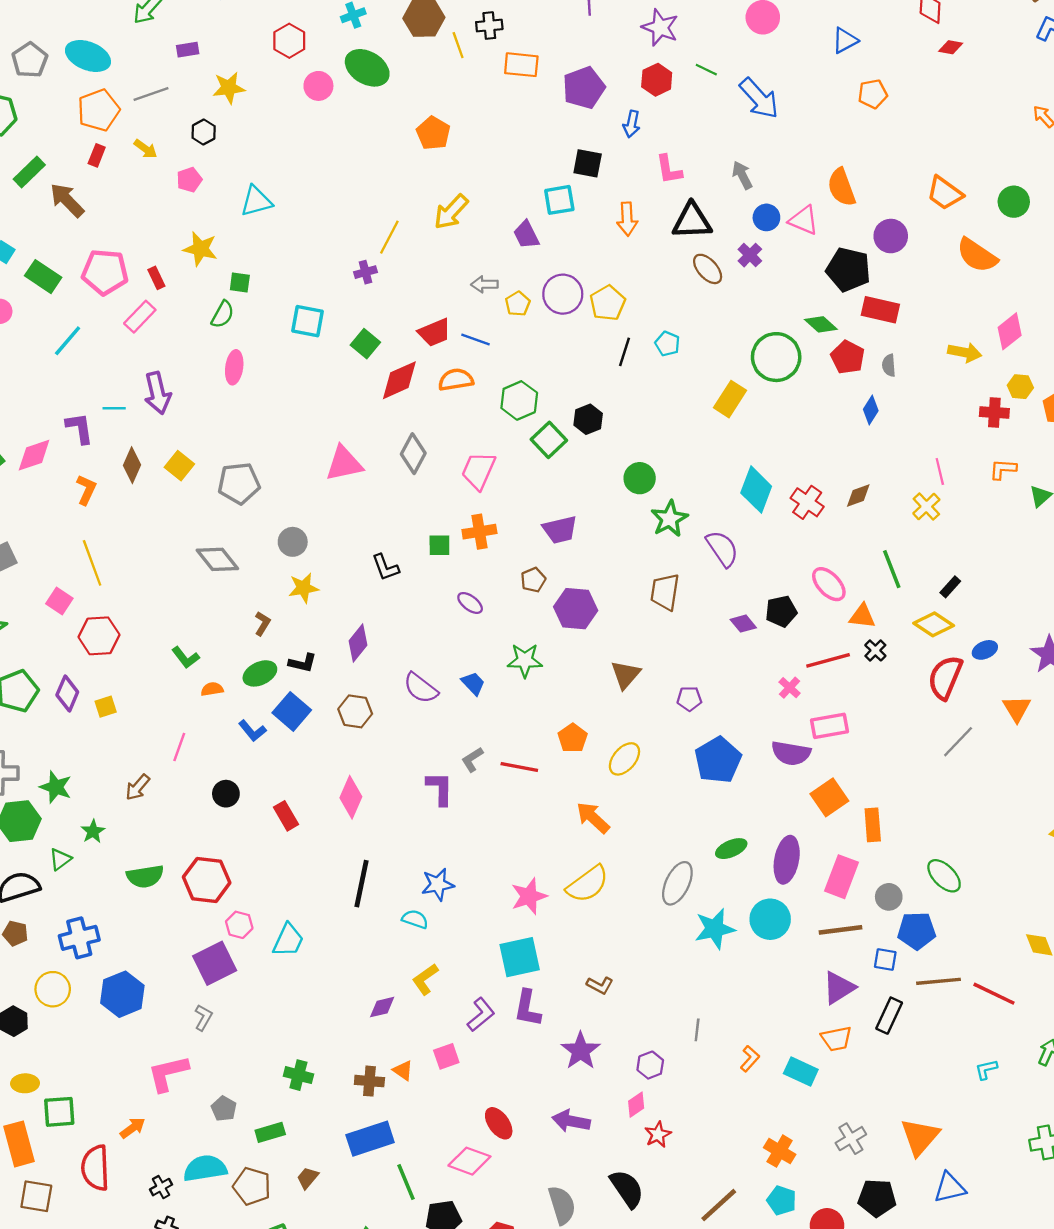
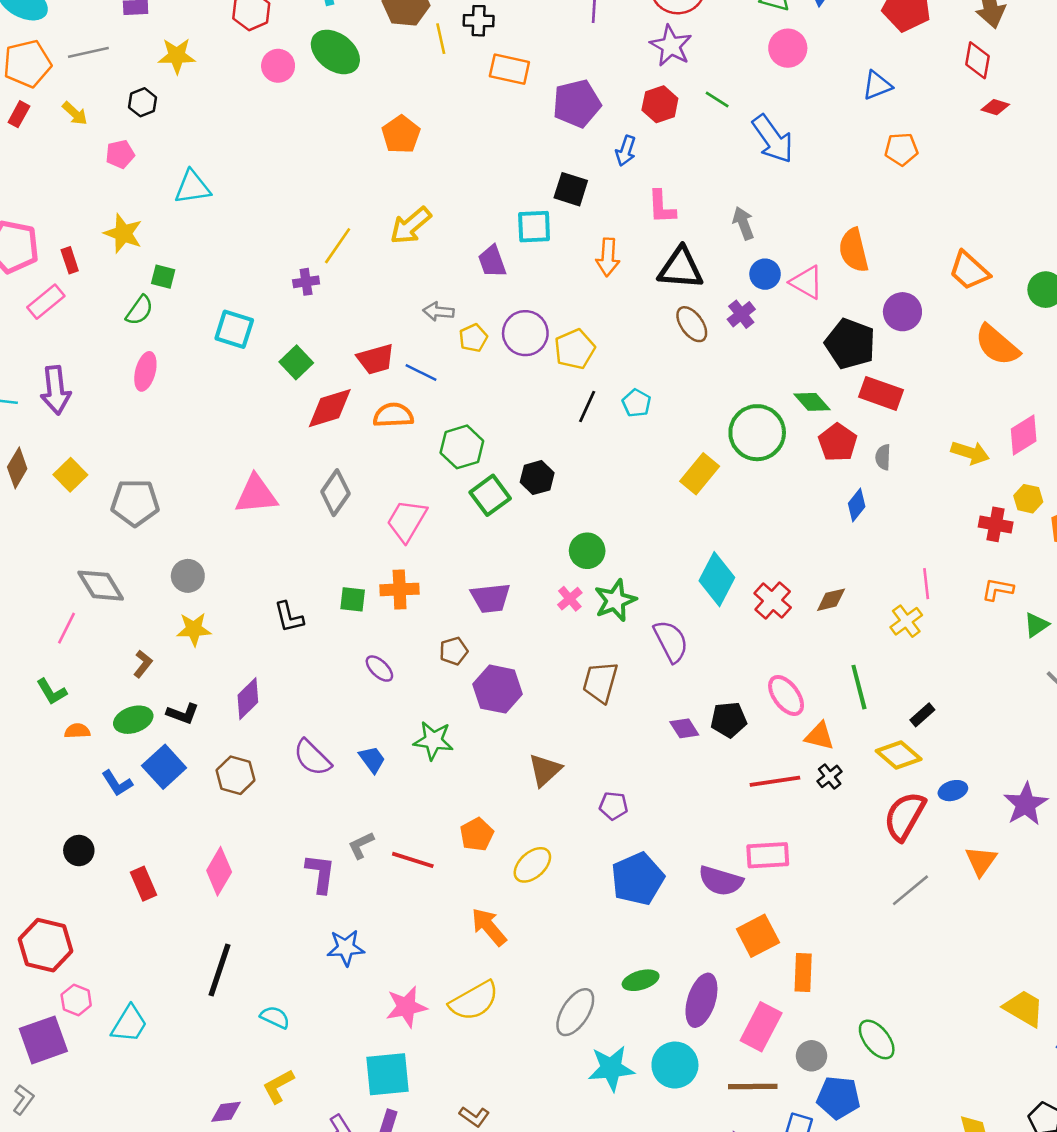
pink cross: (790, 688) -> (570, 599), moved
pink line: (179, 747) -> (66, 628), moved
blue star: (438, 884) -> (346, 948), moved

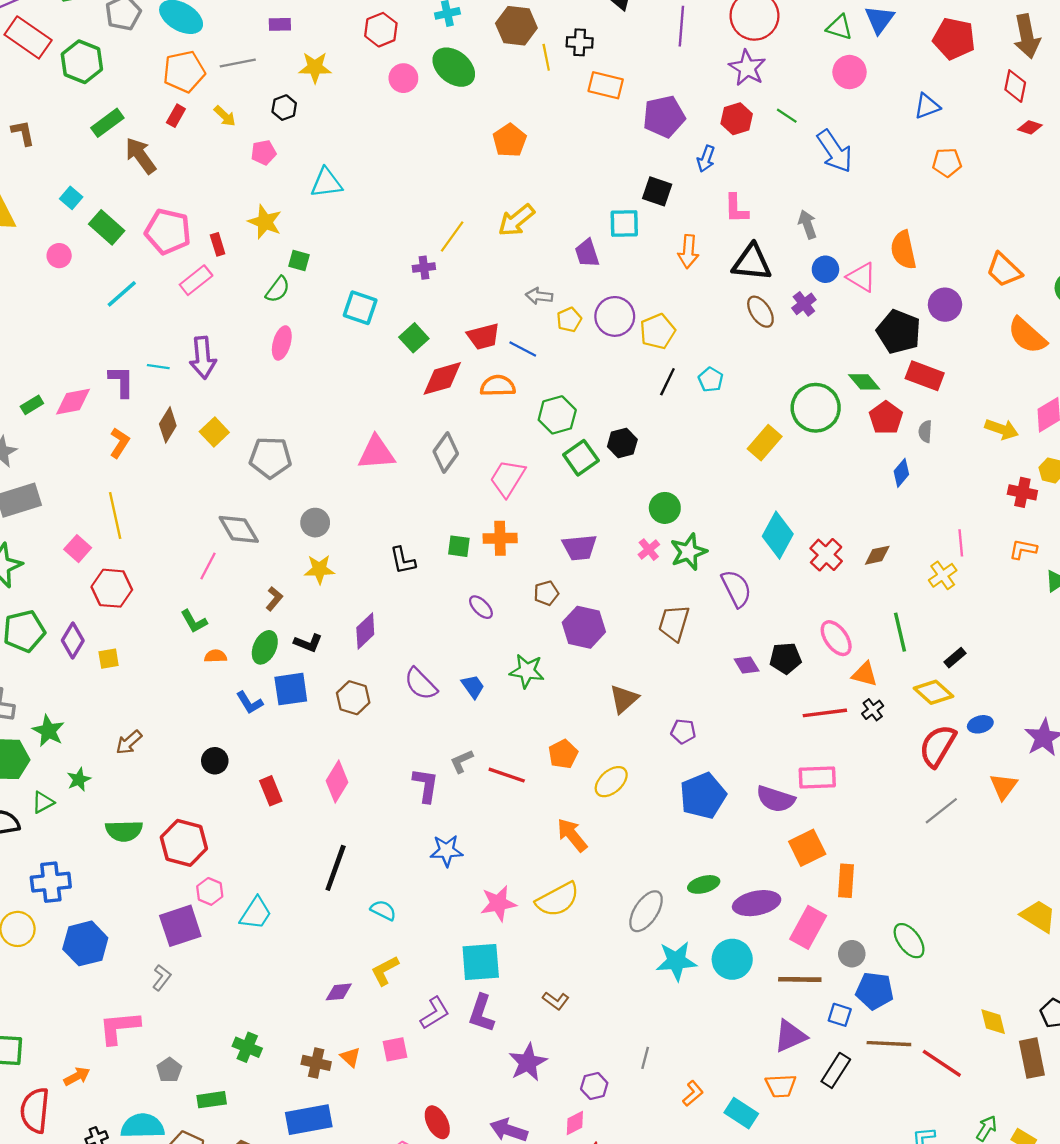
green ellipse: (133, 720) -> (265, 647), turned -48
blue square: (164, 767) -> (291, 689), turned 33
purple ellipse: (701, 1000) -> (757, 903), turned 60

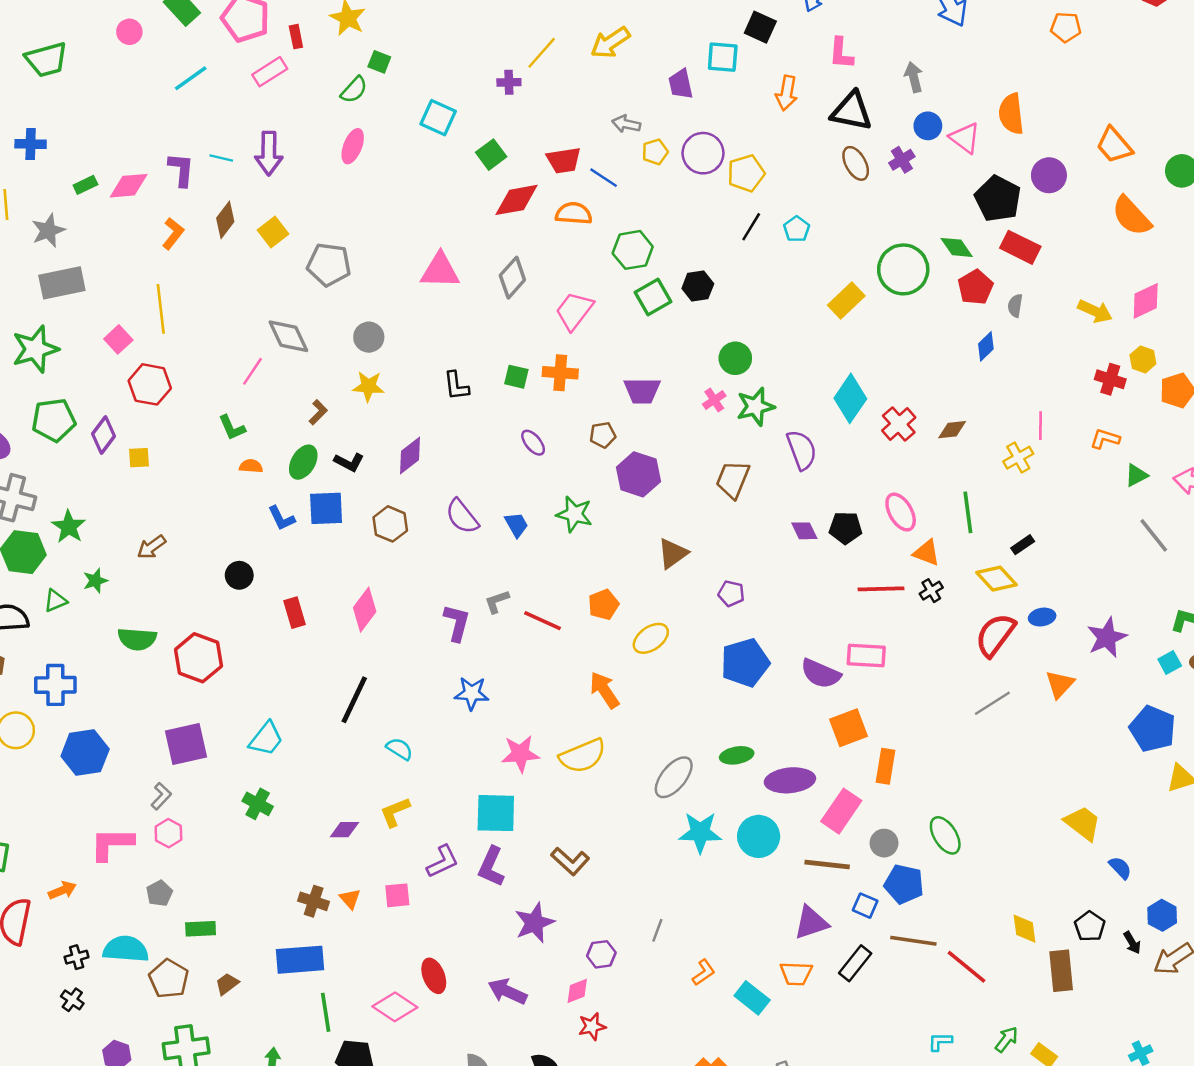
pink hexagon: (210, 891) -> (168, 833), moved
brown L-shape: (556, 1001) -> (570, 861), size x1.4
green cross: (247, 1047) -> (258, 804), moved

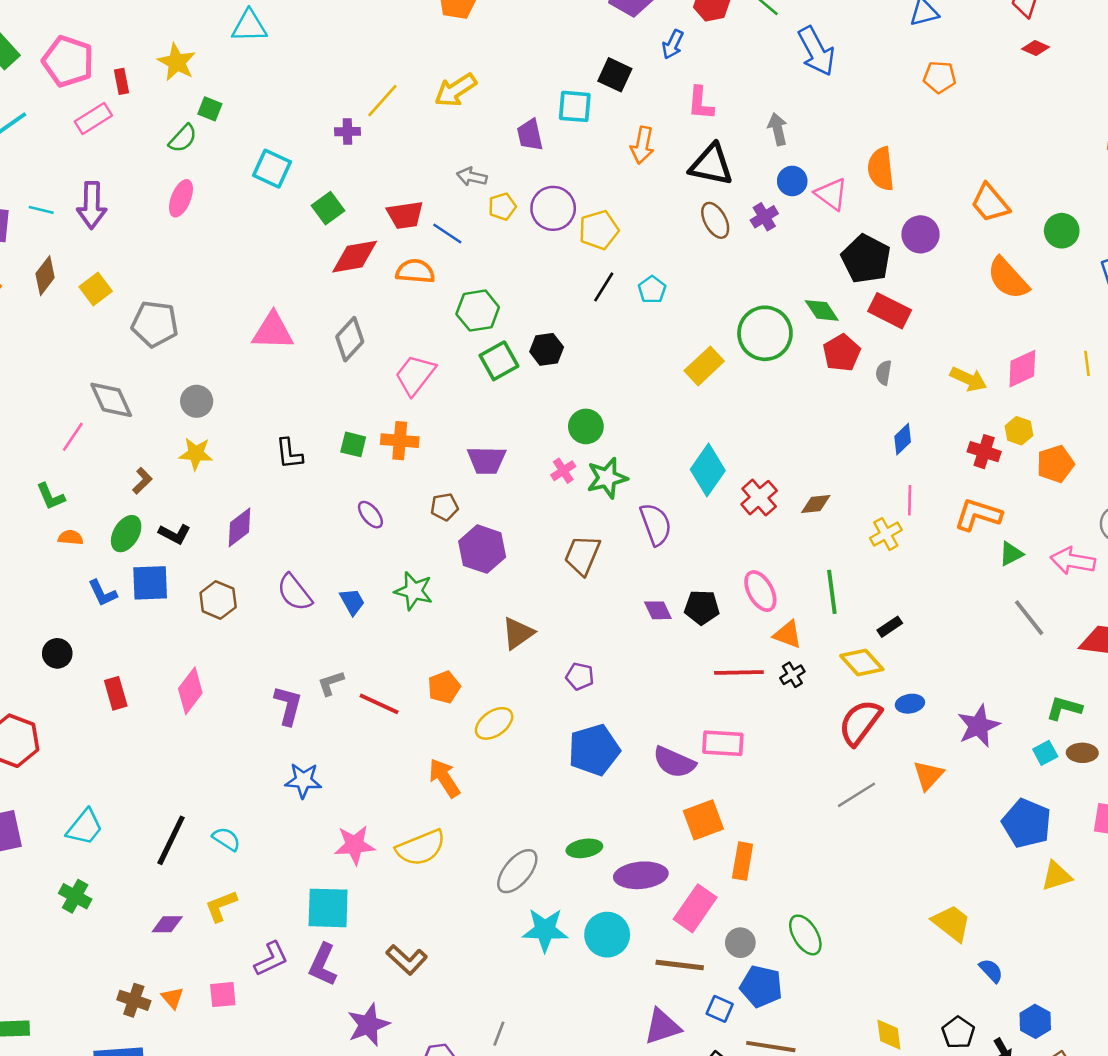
blue diamond: (986, 346) -> (903, 439), moved
orange L-shape: (1105, 439) -> (978, 515), size x1.5
black line: (354, 700) -> (171, 840), moved

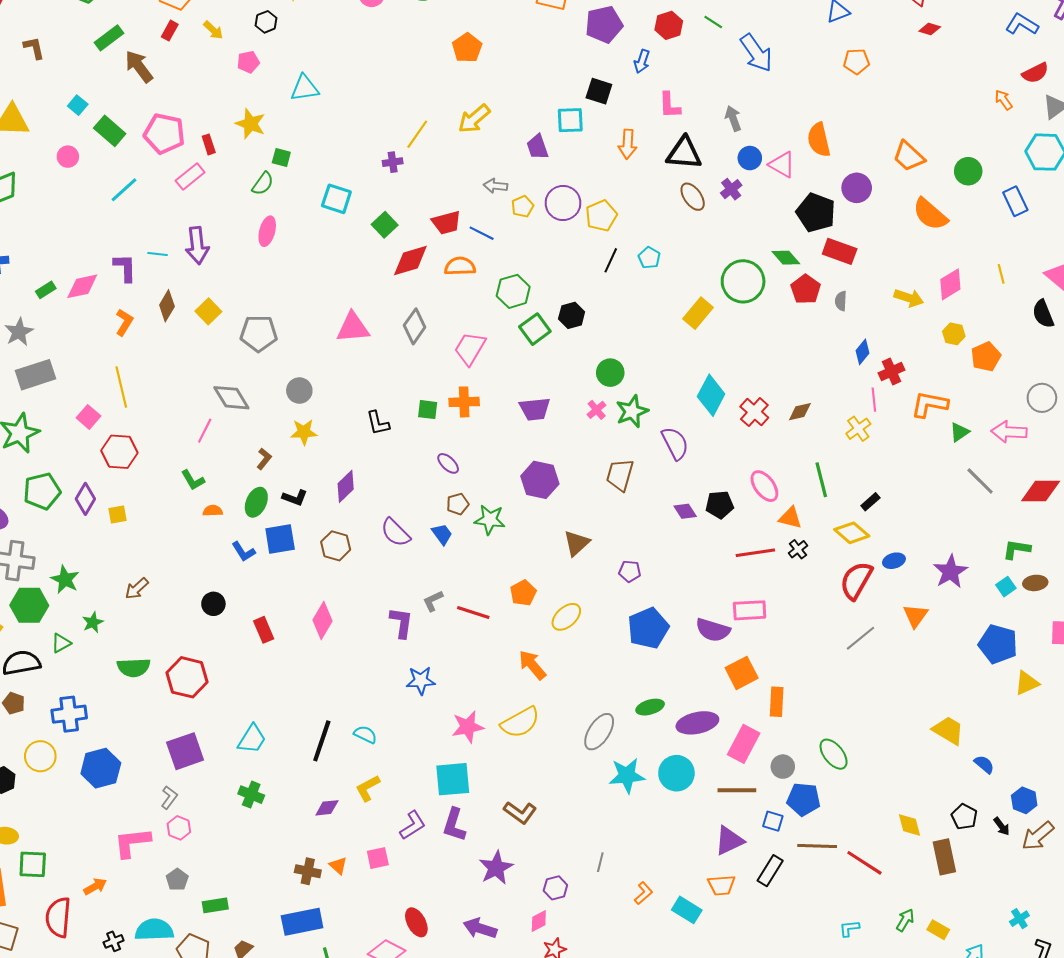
red cross: (984, 452) -> (892, 371), moved, turned -35
brown pentagon: (444, 507) -> (458, 504), moved

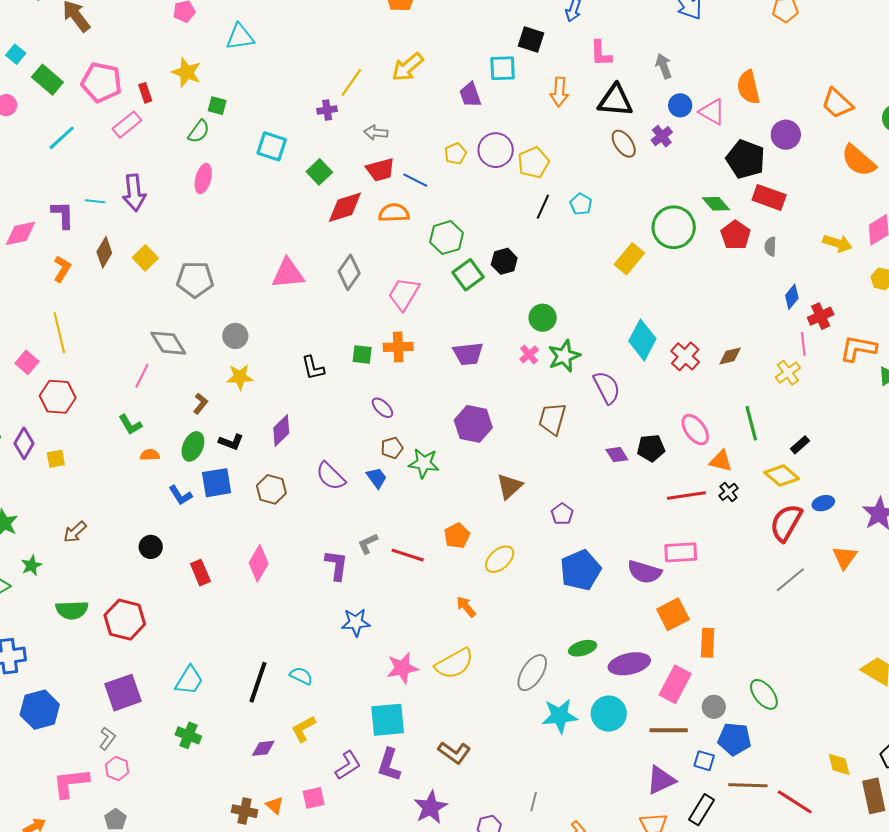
gray arrow: (495, 186) -> (376, 133), moved
purple pentagon: (630, 571) -> (562, 514), turned 30
orange arrow: (532, 665) -> (466, 607), size x0.7

